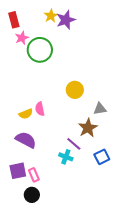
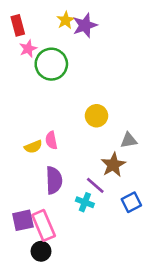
purple semicircle: (26, 140) -> (54, 180), moved, turned 60
pink rectangle: (34, 175) -> (44, 225), size x1.6

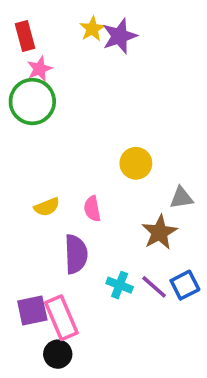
green circle: (51, 64) -> (32, 102), moved
pink semicircle: (51, 140) -> (92, 209), moved
purple line: (95, 185) -> (154, 287), moved

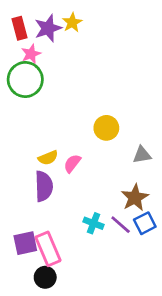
purple star: (120, 36) -> (48, 28), moved
yellow semicircle: (47, 207) -> (48, 158), moved
pink semicircle: (92, 209) -> (72, 163), turned 48
brown star: (160, 232) -> (135, 198), moved
purple semicircle: (76, 254) -> (44, 186), moved

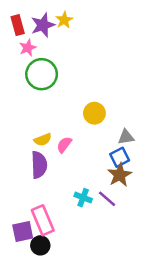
green circle: (25, 80) -> (42, 74), moved
blue square: (145, 223) -> (120, 157), moved
purple square: (25, 243) -> (23, 232), moved

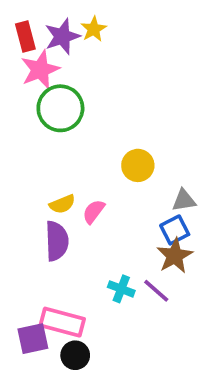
pink star: (28, 48) -> (40, 70), size x1.5
pink rectangle: (43, 220) -> (62, 322), turned -52
black circle: (40, 245) -> (75, 355), moved

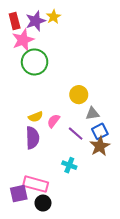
gray triangle: (184, 200) -> (92, 114), moved
purple line: (156, 291) -> (76, 134), moved

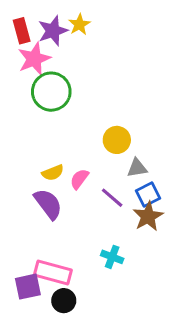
purple semicircle: (32, 138) -> (48, 204), turned -35
cyan cross: (69, 165) -> (112, 257), moved

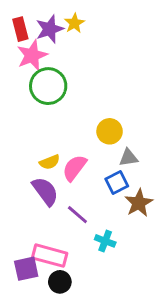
pink semicircle: (79, 179) -> (74, 168), size x1.4
blue square: (148, 195) -> (117, 182), moved
purple line: (112, 198) -> (77, 215), moved

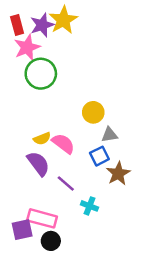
yellow star: (74, 23) -> (63, 20), size x1.6
pink semicircle: (74, 168) -> (63, 144), turned 90

